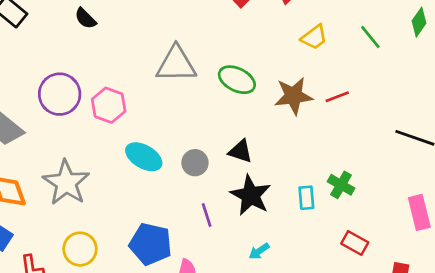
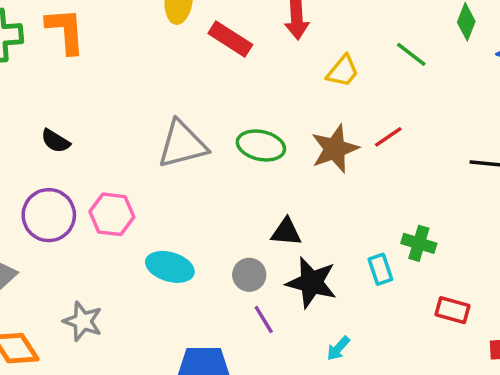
black semicircle: (85, 18) -> (55, 141), moved
gray circle: (195, 163) -> (249, 275), moved
gray star: (66, 183) -> (83, 321), size x0.7

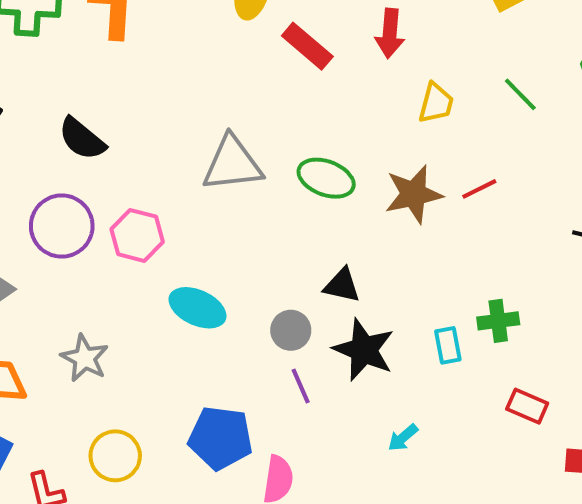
yellow trapezoid: (343, 71) -> (436, 103), turned -33
black semicircle: (55, 141) -> (82, 139), size x1.4
green cross: (419, 243) -> (498, 321), turned -32
cyan arrow: (338, 348) -> (403, 438), moved

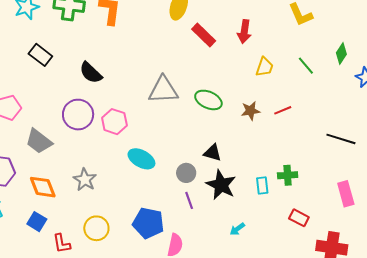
brown star: (414, 194) -> (251, 111), size x0.7

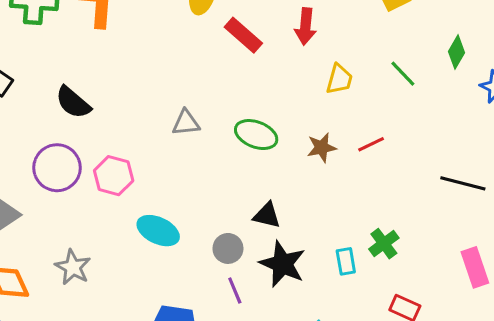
gray triangle: (163, 90) -> (186, 123), size x0.6
green cross: (288, 175) -> (384, 244), turned -30

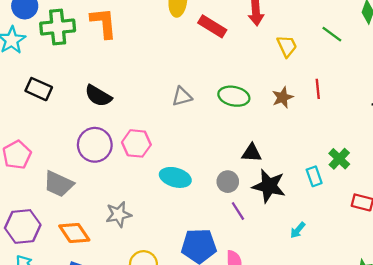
yellow trapezoid: (339, 79) -> (287, 46), turned -30
red line: (371, 144) -> (318, 89), turned -60
gray star: (73, 267) -> (119, 214), turned -30

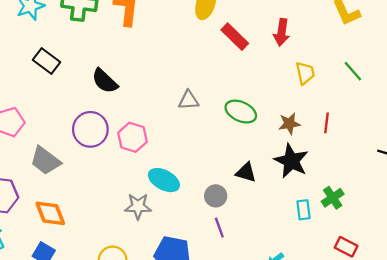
black star: (269, 186) -> (291, 161), moved
gray star: (119, 214) -> (138, 206), moved

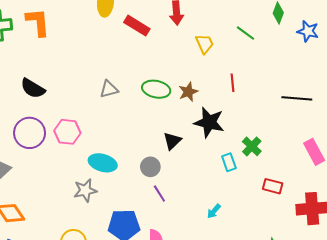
brown star: (289, 124) -> (188, 92), moved
black triangle: (246, 172) -> (172, 141), turned -48

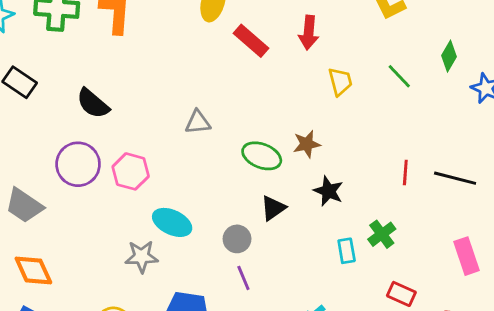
red line: (232, 83) -> (405, 172), moved
green ellipse: (156, 89) -> (262, 156), moved
black star: (209, 122) -> (328, 191), size x0.7

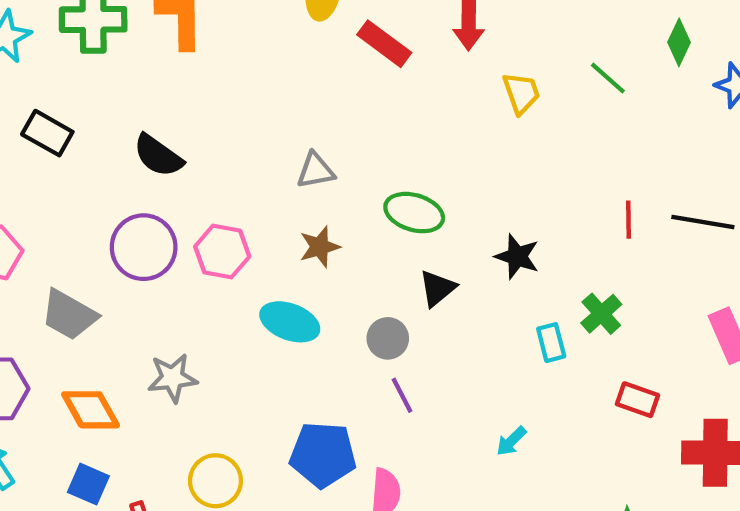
brown star: (307, 144) -> (320, 247), moved
gray star: (142, 257) -> (172, 378), moved

